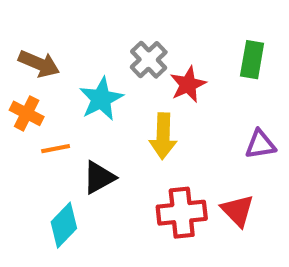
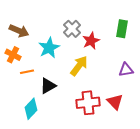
yellow arrow: (163, 136) -> (79, 66), turned -145

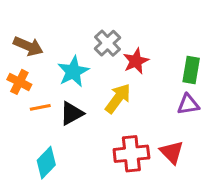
green rectangle: (122, 29) -> (191, 70), moved
black triangle: (48, 86) -> (72, 113), moved

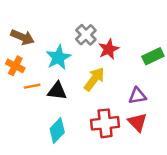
green rectangle: (191, 70) -> (153, 56), turned 54
purple triangle: (188, 104) -> (137, 96), moved
black triangle: (72, 113) -> (57, 91), turned 36
cyan diamond: (46, 163) -> (57, 131), moved

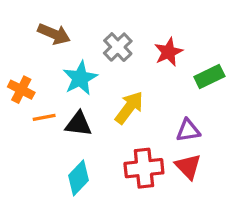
brown arrow: (22, 37) -> (54, 34), moved
red star: (109, 49) -> (168, 52), moved

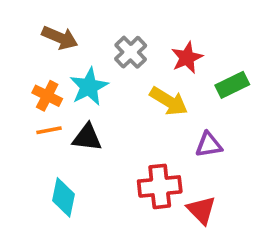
orange cross: (21, 90) -> (47, 96), moved
yellow arrow: (129, 108) -> (169, 101), moved, turned 84
red triangle: (188, 166) -> (201, 210), moved
cyan diamond: (79, 178) -> (63, 197), moved, turned -32

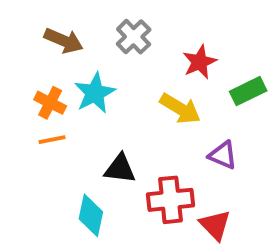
gray cross: (131, 52) -> (134, 37), moved
black triangle: (87, 137) -> (120, 169), moved
purple triangle: (209, 145) -> (223, 155), turned 32
cyan diamond: (63, 197) -> (91, 215), moved

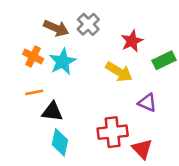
brown arrow: (64, 41) -> (56, 28), moved
orange cross: (50, 103) -> (33, 56), moved
black triangle: (120, 169) -> (52, 112), moved

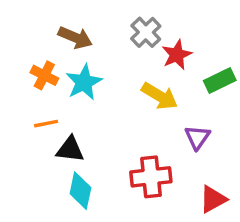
gray cross: (88, 24) -> (146, 32), moved
purple triangle: (147, 103) -> (197, 137), turned 42
red triangle: (142, 149) -> (213, 199), moved, turned 45

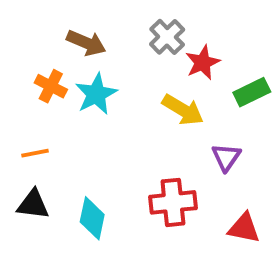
orange line: (46, 124) -> (35, 153), moved
black triangle: (70, 149) -> (33, 204), moved
red triangle: (213, 199) -> (244, 228), turned 40

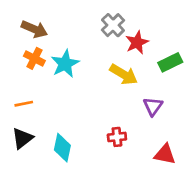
brown arrow: (86, 43) -> (34, 29), moved
red cross: (173, 202) -> (117, 137), size x0.6
black triangle: (33, 204) -> (22, 138), turned -45

